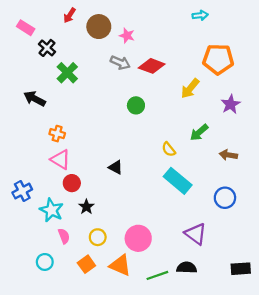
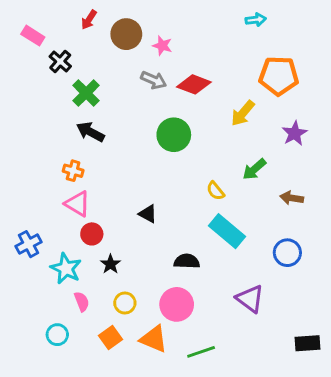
black arrow: (35, 99) -> (90, 132), moved
green circle: (136, 105) -> (174, 135), size x1.5
black semicircle: (187, 268) -> (187, 261), moved

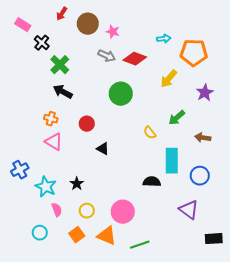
cyan arrow: (256, 20) -> (164, 39), moved
cyan rectangle: (227, 231) -> (172, 161), moved, turned 50
red circle: (92, 234) -> (87, 124), moved
black semicircle: (187, 261) -> (152, 182), moved
purple triangle: (250, 299) -> (189, 210), moved

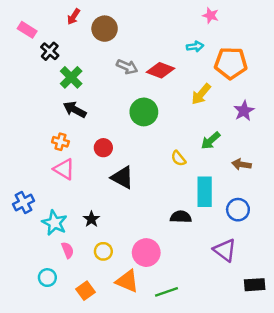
pink star: (113, 32) -> (211, 15), moved
black triangle: (103, 149) -> (122, 177), size x1.5
orange square: (77, 235) -> (85, 291), moved

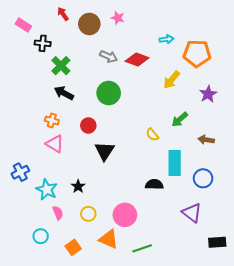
pink star: (211, 15) -> (118, 18), moved
red arrow: (74, 17) -> (63, 14), turned 112
black cross: (50, 51) -> (43, 43), turned -35
green circle: (144, 112) -> (109, 93), moved
black triangle: (122, 177) -> (105, 151), turned 35

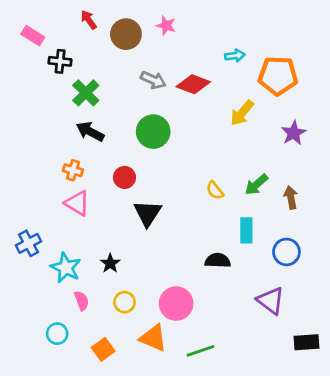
green arrow: (180, 119) -> (256, 185), moved
brown arrow: (206, 140) -> (291, 197), turned 70
cyan rectangle: (175, 163) -> (246, 230), size x0.7

